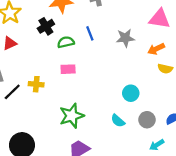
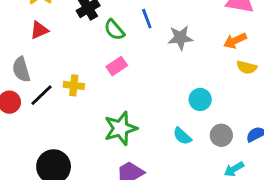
gray star: (125, 38) -> (180, 38), moved
green semicircle: (66, 42) -> (114, 30), turned -119
pink rectangle: (68, 69) -> (117, 66), turned -32

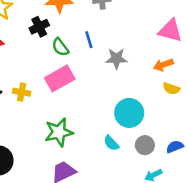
pink rectangle: (117, 66) -> (60, 78), size x1.6
cyan circle: (200, 99) -> (129, 113), size x1.5

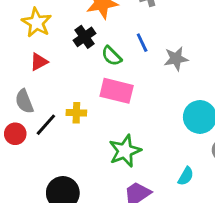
pink rectangle: (60, 78) -> (117, 91), turned 52
cyan semicircle: (111, 143) -> (186, 176), moved, turned -98

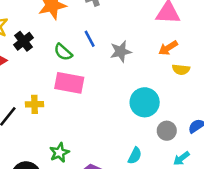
black cross: (84, 37) -> (23, 41), moved
green star: (125, 151) -> (59, 153), moved, size x0.7

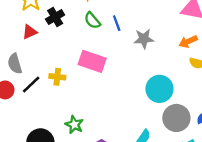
green semicircle: (63, 52) -> (92, 20), moved
gray circle: (167, 131) -> (176, 118), size x1.5
green star: (59, 153) -> (74, 125), turned -30

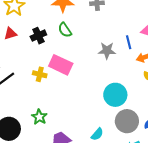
black cross: (55, 17) -> (38, 36), moved
blue line: (117, 23) -> (129, 42), moved
yellow cross: (57, 77) -> (40, 74), moved

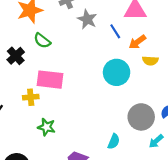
gray star: (107, 51) -> (87, 19), moved, turned -30
cyan circle: (115, 95) -> (117, 72), moved
green star: (39, 117) -> (46, 127), moved

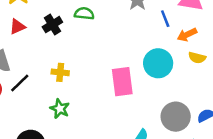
green semicircle: (42, 41) -> (84, 14), turned 138
pink rectangle: (50, 80) -> (122, 82), moved, turned 65
green star: (46, 127) -> (60, 109), moved

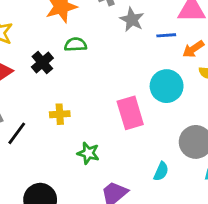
blue line: (165, 19) -> (166, 35), turned -63
green star: (60, 109) -> (88, 153), moved

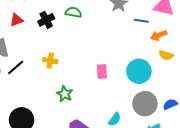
cyan circle: (167, 86) -> (139, 71), moved
pink rectangle: (130, 113) -> (102, 71), size x0.6

